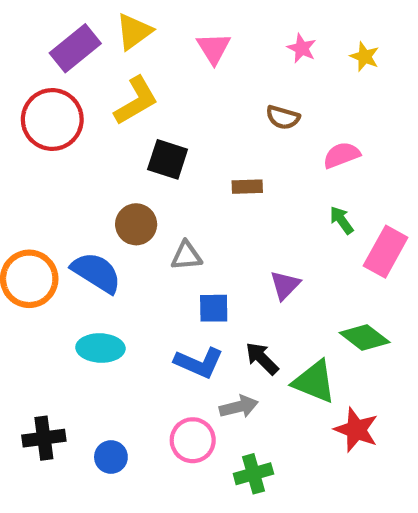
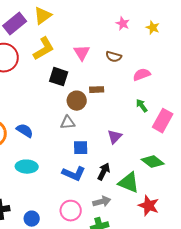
pink triangle: (214, 48) -> (82, 53), moved
brown circle: (136, 224) -> (77, 101), moved
blue semicircle: (96, 273) -> (25, 131), size x0.7
black arrow: (262, 358) -> (104, 172), turned 72
gray arrow: (239, 407) -> (102, 202), moved

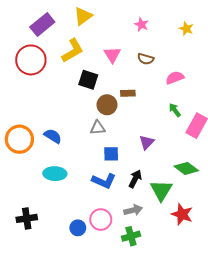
yellow triangle: (43, 16) -> (83, 16), moved
pink star: (123, 24) -> (141, 24), moved
green triangle: (129, 183) -> (161, 190), turned 40
blue circle: (32, 219) -> (78, 228), moved

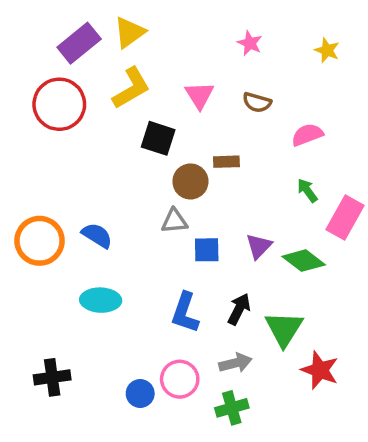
yellow triangle: (83, 16) -> (129, 32), moved
blue square: (111, 154) -> (207, 250), moved
green diamond: (186, 168) -> (304, 261), moved
blue L-shape: (104, 181) -> (185, 313), turned 85

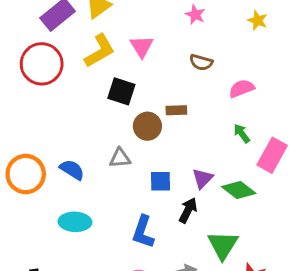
pink triangle: (199, 95) -> (142, 46), moved
gray triangle: (174, 221) -> (120, 158), moved
black arrow: (239, 309) -> (188, 210), moved

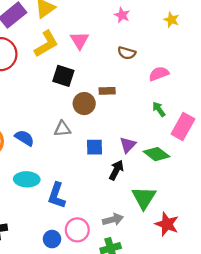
blue L-shape: (143, 232) -> (57, 195), moved

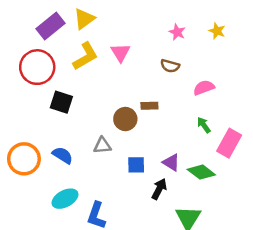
pink star: (122, 15) -> (177, 32), moved
black square: (63, 76) -> (61, 102), moved
purple triangle: (128, 145) -> (171, 162), turned -42
cyan ellipse: (27, 179) -> (65, 199), turned -30

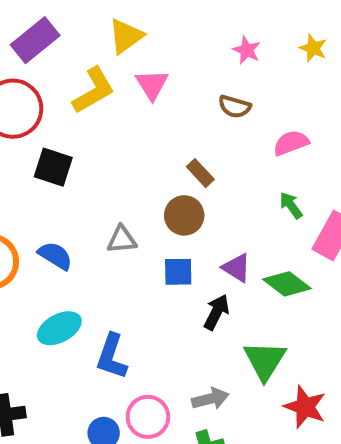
yellow triangle: (84, 19) -> (126, 36), moved
brown rectangle: (149, 106) -> (200, 173), turned 49
brown circle: (125, 119) -> (184, 215), moved

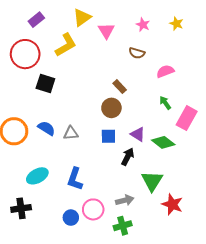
purple rectangle: (35, 40) -> (36, 20), size x0.7
pink triangle: (152, 84) -> (106, 31), moved
gray triangle: (122, 240) -> (71, 133), moved
cyan ellipse: (59, 328) -> (37, 176), moved

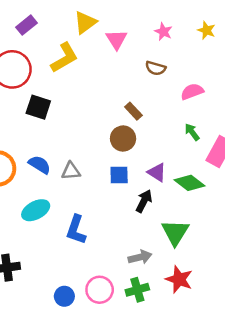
cyan ellipse: (37, 176) -> (36, 210), moved
red star: (172, 204) -> (179, 279), moved
pink circle: (93, 209) -> (100, 290), moved
blue circle: (71, 218) -> (64, 296), moved

